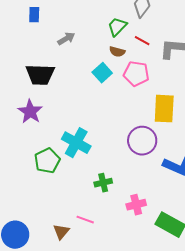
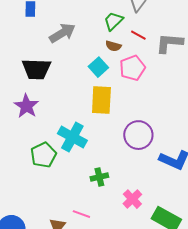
gray arrow: (66, 39) -> (62, 33), size x1.5
pink pentagon: (136, 74) -> (132, 68), turned -30
yellow rectangle: (164, 109) -> (101, 100), moved
pink cross: (136, 205) -> (132, 199), turned -30

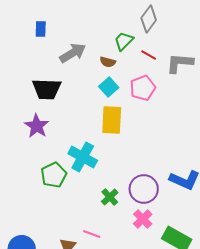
brown semicircle: (113, 46) -> (108, 62), moved
purple circle: (138, 135) -> (144, 189), moved
green cross: (99, 177) -> (110, 197), turned -30

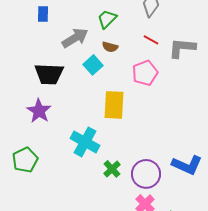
green trapezoid: (124, 41) -> (107, 19), moved
cyan square: (109, 87) -> (93, 65), moved
green pentagon: (54, 175) -> (25, 160), moved
green cross: (110, 197) -> (112, 169), moved

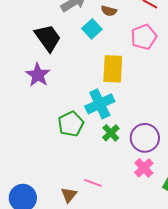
black trapezoid: (49, 74) -> (48, 38), turned -128
cyan cross: (85, 142) -> (100, 104), moved, turned 36
green pentagon: (25, 160) -> (71, 124), moved

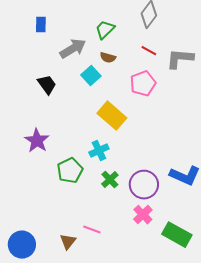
black trapezoid: (48, 38) -> (47, 85), size x0.7
yellow rectangle: (113, 69) -> (112, 116), turned -52
purple star: (38, 75) -> (37, 141), moved
cyan cross: (100, 104) -> (99, 151), size x0.7

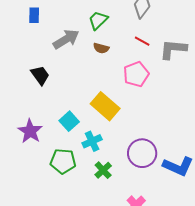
cyan square: (91, 76) -> (69, 121), moved
green pentagon: (70, 171) -> (63, 161), turned 30
purple circle: (144, 185) -> (142, 153), moved

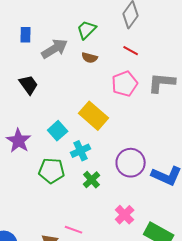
blue rectangle: (34, 15) -> (26, 35), moved
gray L-shape: (173, 49) -> (162, 83), moved

